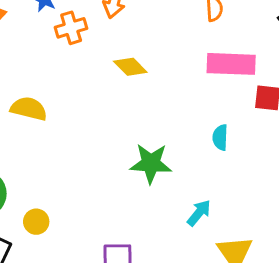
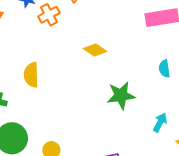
yellow diamond: (130, 67) -> (95, 50), moved
yellow semicircle: (29, 109) -> (31, 75), turned -95

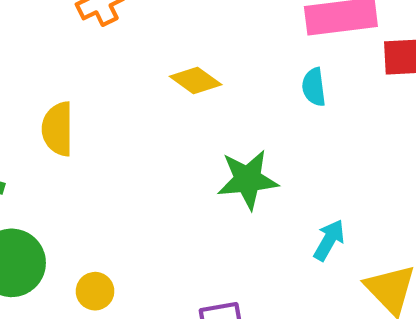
cyan semicircle: (164, 69) -> (314, 87), moved

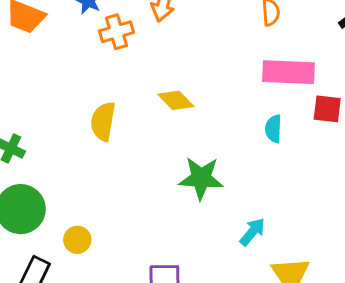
cyan semicircle: (314, 87) -> (273, 129), moved
yellow semicircle: (58, 129) -> (103, 121), moved

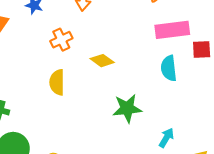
orange cross: (117, 32) -> (61, 40), moved
cyan semicircle: (273, 129) -> (169, 68), size x1.4

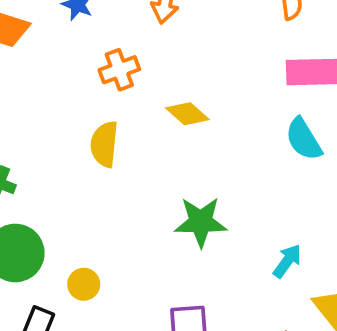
cyan semicircle: (169, 68) -> (304, 139), turned -30
green star: (127, 108) -> (201, 222), moved

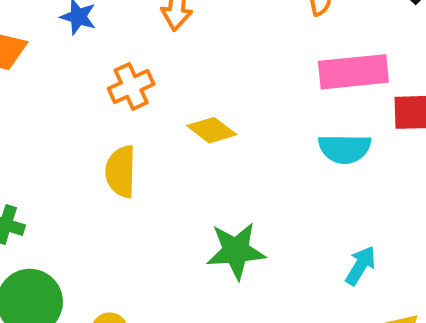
cyan semicircle: (304, 139) -> (345, 149), turned -54
cyan arrow: (287, 261) -> (361, 266), moved

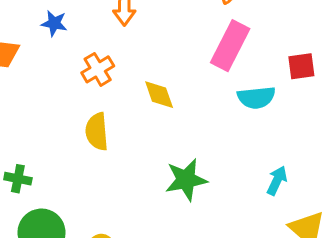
pink rectangle: (353, 72) -> (230, 46), moved, turned -51
yellow diamond: (212, 130) -> (159, 95), turned 40

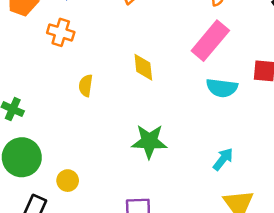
orange cross: (98, 69) -> (61, 32), moved, turned 35
yellow semicircle: (97, 132) -> (86, 86), size x0.7

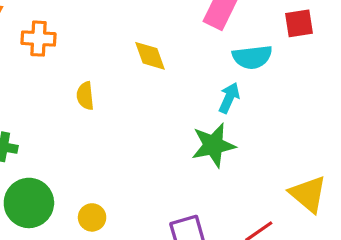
green star: (149, 141) -> (213, 145), moved
cyan arrow: (223, 159) -> (229, 98), moved

